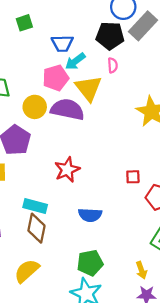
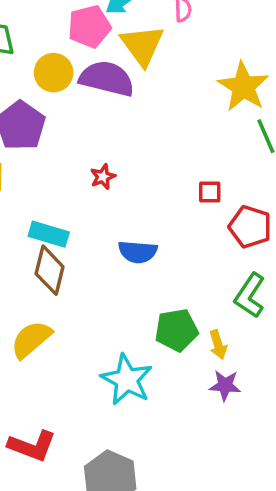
red star: (67, 170) -> (103, 177), size x0.6
green pentagon: (90, 263) -> (176, 330), moved

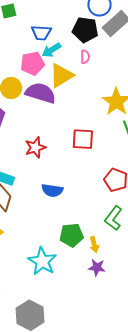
yellow triangle: (142, 45) -> (61, 75), turned 32
red star: (103, 177) -> (35, 147), size x1.5
red square: (210, 192) -> (83, 139), moved, size x1.6

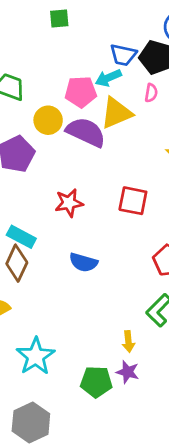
blue trapezoid: (41, 33) -> (123, 55), moved
green pentagon: (72, 235) -> (96, 382), moved
cyan star: (42, 261) -> (36, 356), moved

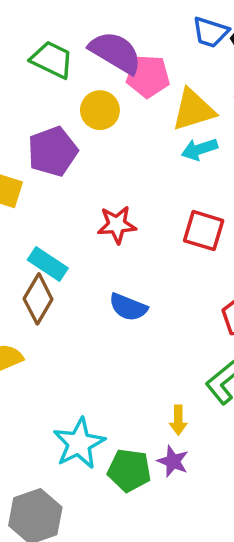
cyan arrow: (108, 78) -> (199, 149), moved
purple semicircle: (86, 132) -> (115, 52), moved
cyan star: (36, 356) -> (79, 443), moved

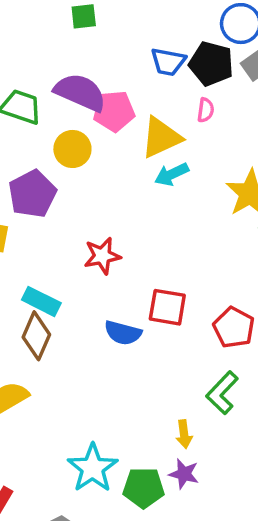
red square: (204, 231) -> (167, 307), moved

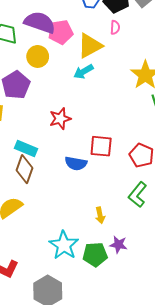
cyan arrow: (172, 174) -> (83, 72), moved
yellow arrow: (184, 434) -> (100, 215), moved

